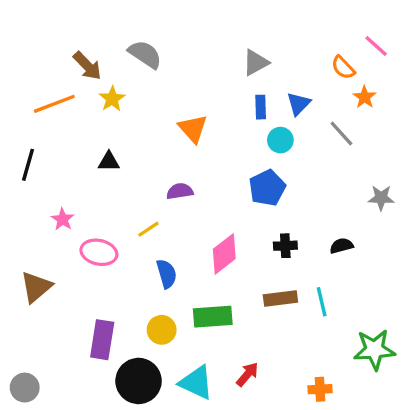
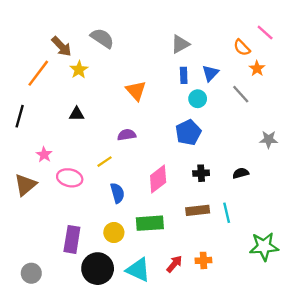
orange line: (54, 104) -> (38, 73), turned -32
brown triangle: (36, 287) -> (25, 185), moved
gray circle: (25, 388) -> (31, 273), moved
orange cross: (320, 389) -> (203, 260), moved

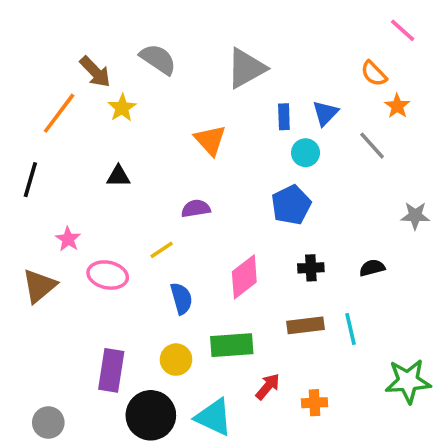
pink line: (265, 32) -> (403, 30), moved
gray triangle: (180, 44) -> (246, 68), moved, size x1.4
red arrow: (174, 264) -> (268, 387), moved

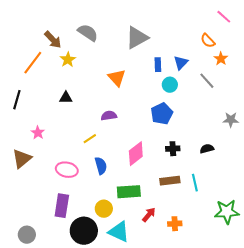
pink ellipse: (108, 275) -> (67, 170), moved
yellow circle: (176, 360) -> (104, 209), moved

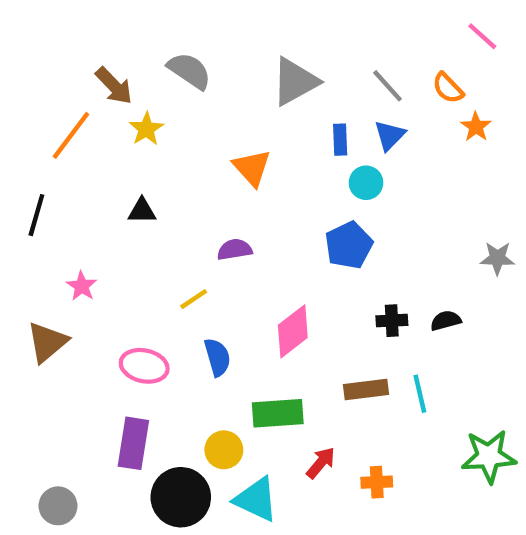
gray line: (207, 81) -> (388, 86), moved
black cross: (173, 149) -> (392, 321), moved

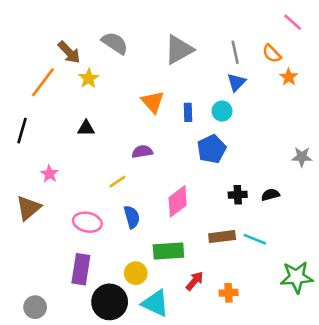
gray line: (388, 86) -> (235, 52), turned 30
blue rectangle: (340, 140) -> (188, 112), moved
cyan line: (420, 394) -> (255, 239), turned -55

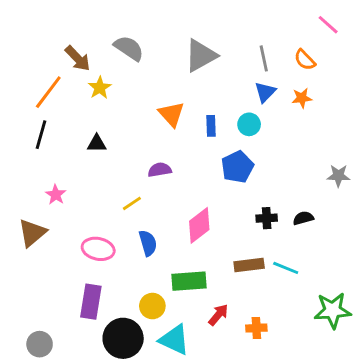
orange star: (289, 77) -> (302, 98), moved, turned 30
black line: (22, 131) -> (41, 135), moved

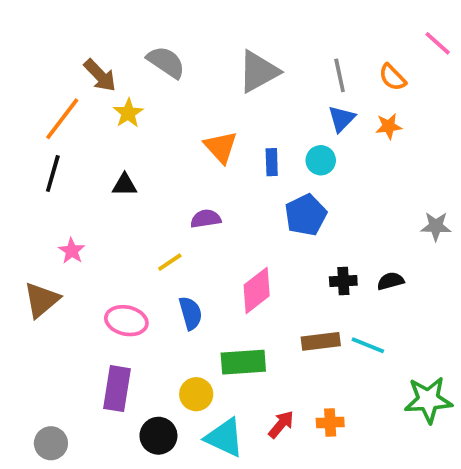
pink line: (328, 25) -> (438, 43), moved
red arrow: (218, 315) -> (281, 424), moved
black circle: (123, 338) -> (158, 436), size x0.7

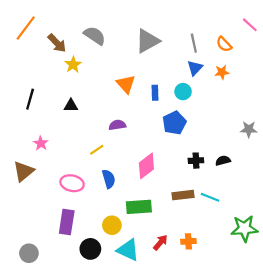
orange line: (62, 119) -> (26, 28), moved

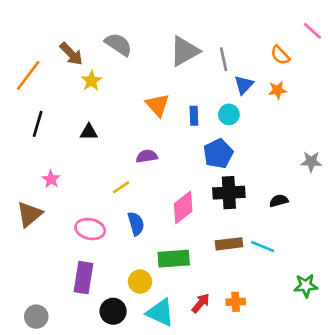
orange line: (26, 28) -> (28, 75), moved
gray line: (194, 43) -> (224, 59), moved
black cross: (196, 161) -> (229, 193), moved, size x1.6
green star: (244, 228) -> (306, 286), size x0.7

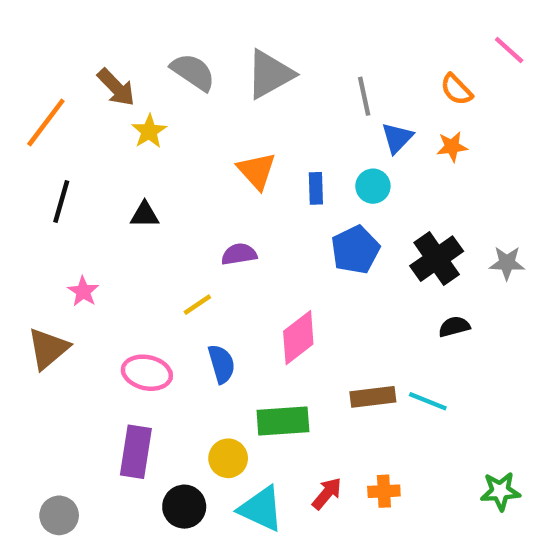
gray triangle: (184, 51) -> (270, 74), moved
black cross: (229, 193) -> (437, 259), moved, turned -32
green star: (306, 286) -> (500, 491), moved

